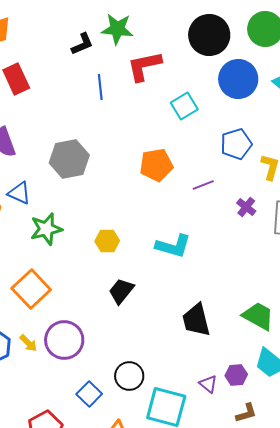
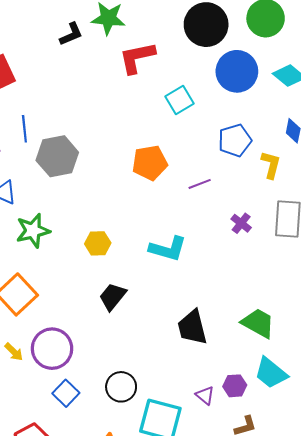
blue line: (100, 87) -> (24, 129), moved
purple cross: (246, 207) -> (241, 223), moved
blue square: (89, 394) -> (66, 393), moved

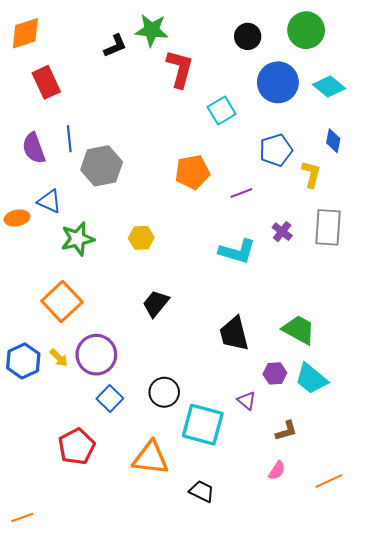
black circle: (206, 25) -> (248, 36), size x0.6
red L-shape: (137, 58) -> (180, 69), turned 117
yellow hexagon: (98, 243) -> (141, 238), moved
cyan L-shape: (168, 249) -> (237, 251), moved
purple hexagon: (235, 386) -> (275, 373), moved

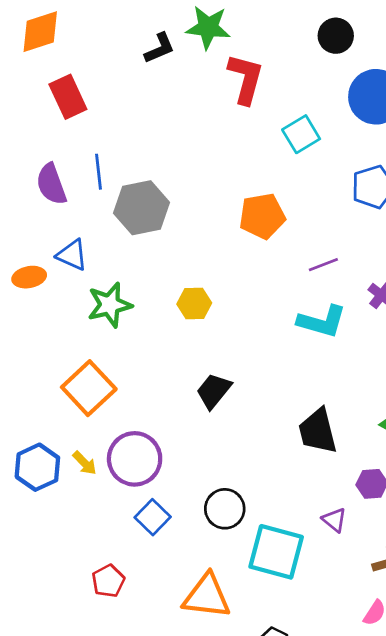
purple line: (241, 193) -> (323, 265), moved
red pentagon: (77, 446) -> (108, 581), size x0.7

